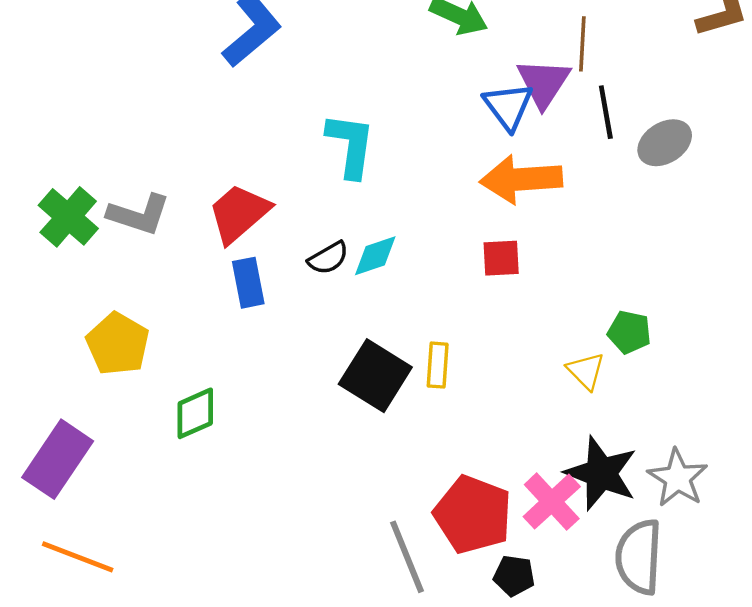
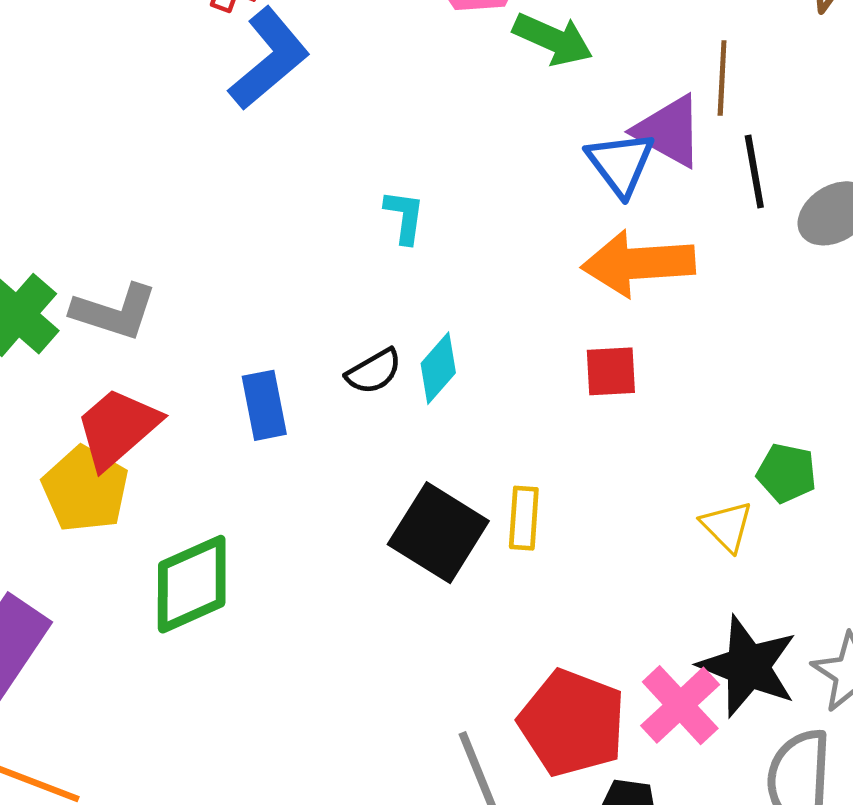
purple triangle: (543, 83) -> (669, 131), turned -34
cyan L-shape: (351, 145) -> (404, 217), size x0.6
red trapezoid: (239, 213) -> (118, 428), moved
cyan diamond: (375, 256) -> (438, 368), turned -30
green diamond: (195, 413) -> (192, 584), size x1.4

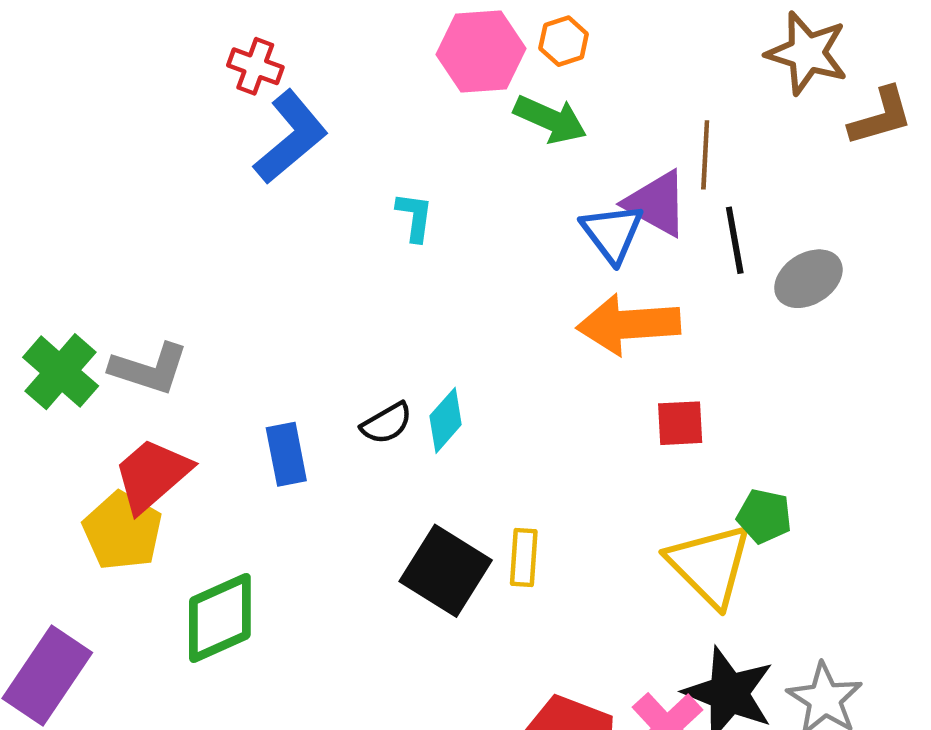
cyan L-shape: (404, 217) -> (415, 217), moved
red square: (611, 371) -> (680, 423), moved
yellow triangle: (727, 526) -> (710, 565), size x1.8

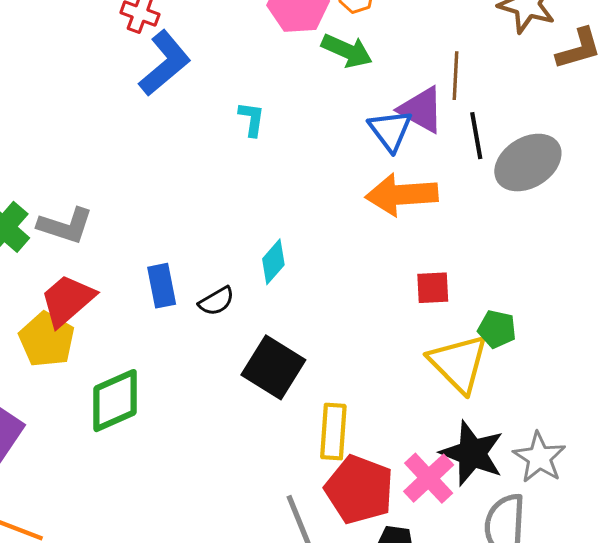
gray ellipse: (808, 279) -> (528, 163), size x1.4
black semicircle: (387, 423) -> (216, 301), moved
red square: (680, 423) -> (433, 288), moved
yellow rectangle: (524, 557) -> (333, 432), moved, size x1.4

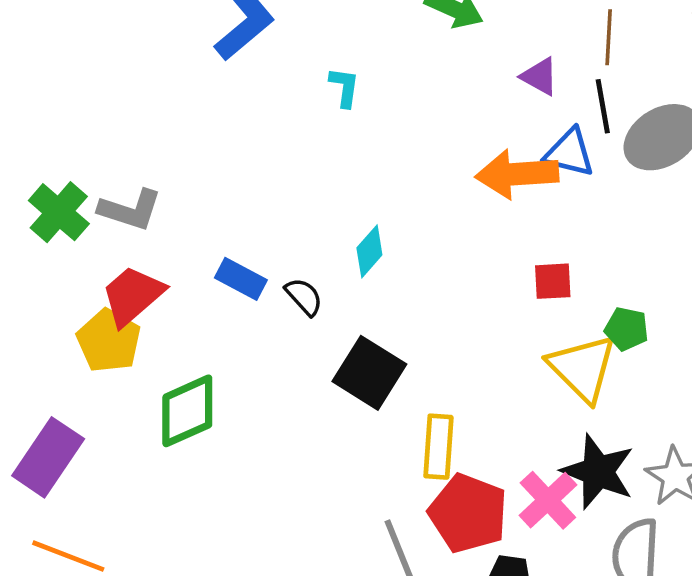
brown line: (455, 76) -> (609, 37), moved
purple triangle: (421, 110) -> (540, 76), size x0.7
blue triangle: (390, 130) -> (569, 153), moved, turned -39
blue rectangle: (162, 286) -> (241, 279), turned -51
black semicircle: (216, 301) -> (304, 297), turned -102

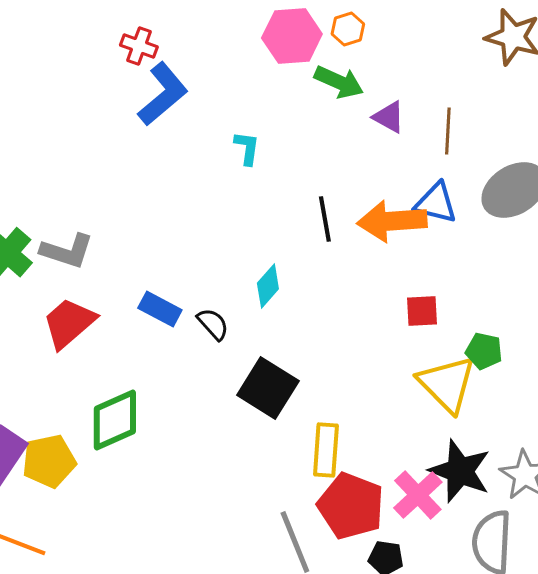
brown line: (609, 37) -> (448, 131), moved
purple triangle: (540, 76) -> (389, 117), moved
black line: (603, 106) -> (325, 219), moved
yellow pentagon: (109, 341) -> (49, 461), moved, turned 30

